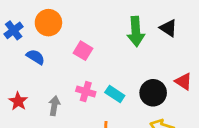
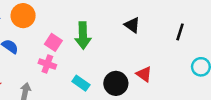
green arrow: (136, 31) -> (83, 36), moved
pink cross: (86, 92) -> (47, 64), moved

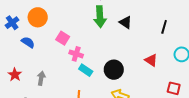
green arrow: (83, 36) -> (100, 17), moved
pink cross: (47, 64) -> (76, 54), moved
red triangle: (144, 74) -> (151, 60), moved

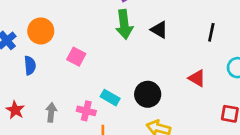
blue semicircle: (28, 42) -> (30, 65), turned 56
pink cross: (76, 54) -> (86, 111), moved

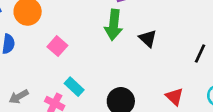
cyan rectangle: (110, 98) -> (74, 87), moved
gray arrow: (51, 112) -> (19, 97), turned -138

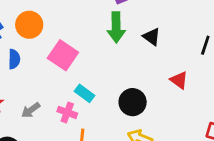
pink square: (57, 46) -> (63, 55), size x1.5
red triangle: (174, 97) -> (179, 80), moved

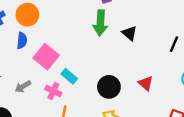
pink square: (63, 55) -> (46, 57), moved
blue semicircle: (14, 59) -> (22, 41), moved
red triangle: (179, 80) -> (146, 83), moved

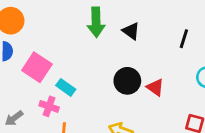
gray arrow: (23, 87) -> (14, 118), moved
black circle: (109, 87) -> (127, 81), moved

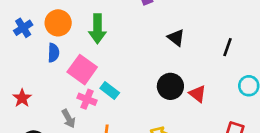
green arrow: (96, 22) -> (97, 29), moved
pink cross: (49, 106) -> (87, 99), moved
gray arrow: (14, 118) -> (69, 119), moved, turned -84

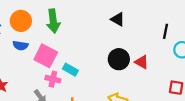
black line: (228, 47) -> (166, 31), moved
blue semicircle: (53, 53) -> (20, 45), turned 104

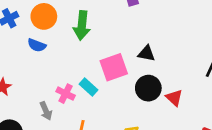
black triangle: (118, 19) -> (146, 53), moved, turned -32
pink square: (46, 56) -> (114, 67), moved, turned 30

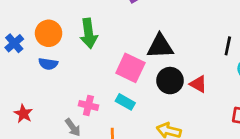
black triangle: (146, 53) -> (160, 46), size x1.5
pink square: (114, 67) -> (130, 68), turned -32
cyan rectangle: (89, 87) -> (125, 102), moved

